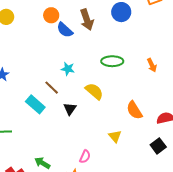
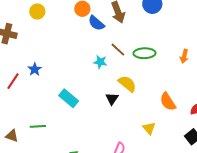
orange arrow: (152, 65) -> (184, 56), turned 40
brown line: (52, 88) -> (118, 50), moved
black triangle: (70, 109) -> (112, 99), moved

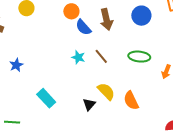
green ellipse: (144, 53) -> (139, 57), moved
cyan star: (100, 62) -> (78, 57), moved
orange semicircle: (168, 102) -> (131, 101), moved

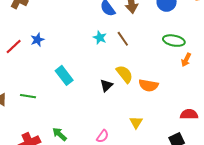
green ellipse: (139, 57) -> (174, 41), moved
orange semicircle: (131, 101) -> (149, 85), turned -60

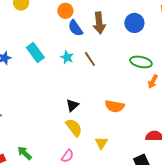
yellow semicircle: (125, 74) -> (74, 128), moved
cyan rectangle: (64, 75) -> (35, 53), moved

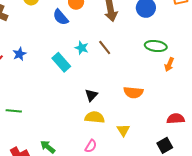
blue semicircle: (75, 28) -> (61, 17), moved
cyan rectangle: (35, 53) -> (61, 62), moved
yellow semicircle: (74, 128) -> (95, 117), turned -42

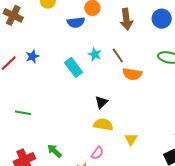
blue semicircle: (61, 17) -> (76, 22), turned -60
orange semicircle: (133, 92) -> (132, 74), moved

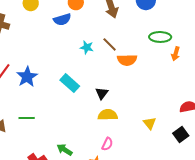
blue star: (32, 56) -> (27, 77), moved, size x1.5
cyan rectangle: (74, 67) -> (70, 83), moved
yellow triangle: (131, 139) -> (150, 123), moved

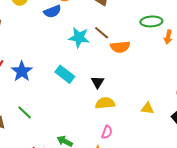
cyan star: (87, 47) -> (79, 37), size x1.5
green line: (27, 118) -> (25, 112), turned 49
yellow triangle: (150, 123) -> (148, 108), turned -40

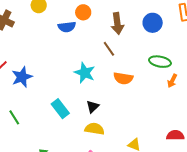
brown line: (102, 33) -> (109, 49), moved
cyan star: (79, 37) -> (85, 73), moved
cyan rectangle: (65, 74) -> (60, 109), moved

